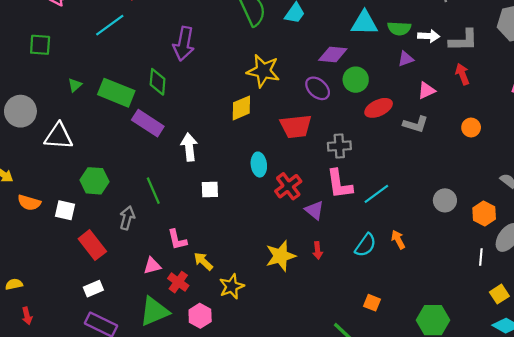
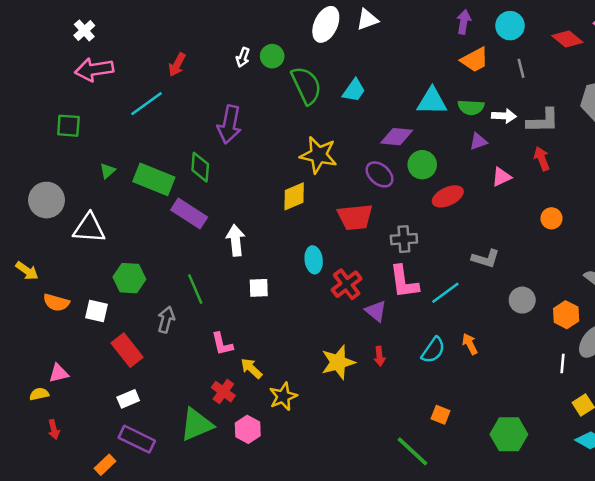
gray L-shape: (416, 124) -> (486, 259), moved
pink triangle: (152, 266) -> (59, 373), moved

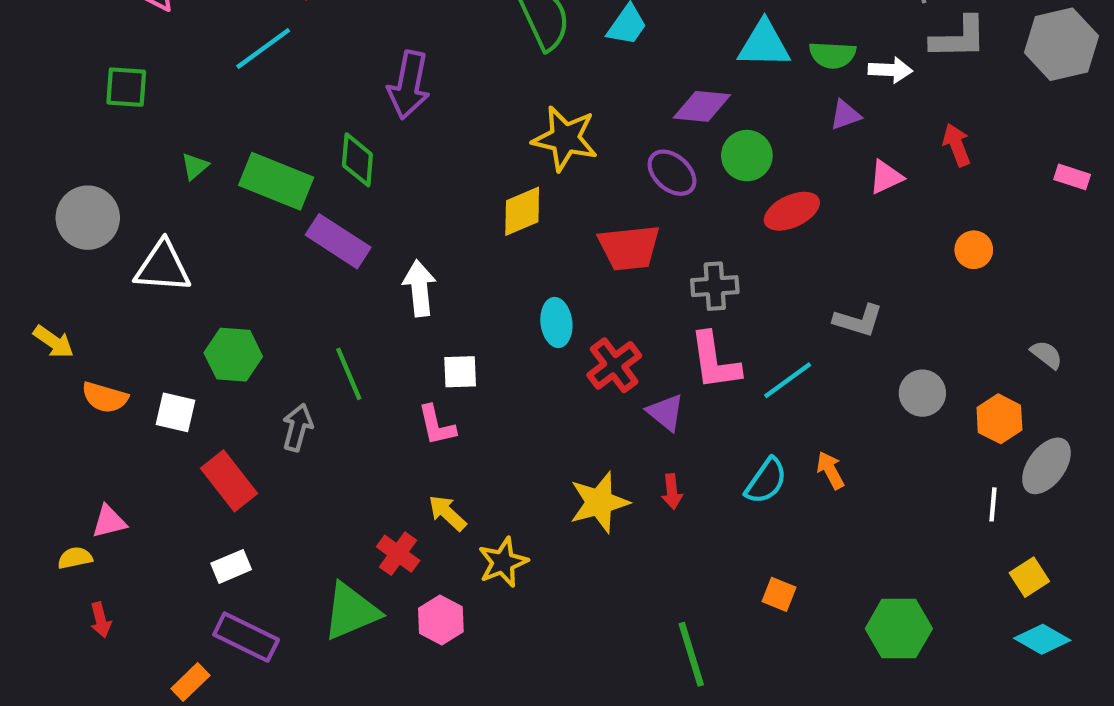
gray L-shape: (543, 121) -> (959, 38), moved
pink L-shape: (222, 344) -> (437, 425), moved
green line: (412, 451) -> (691, 654), moved, turned 30

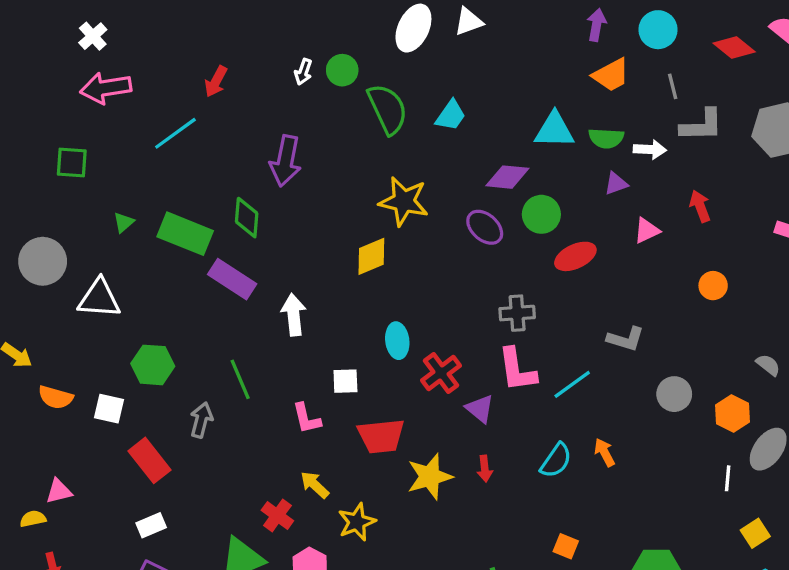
red trapezoid: (629, 248) -> (381, 436), moved
white square: (460, 372) -> (345, 381), moved

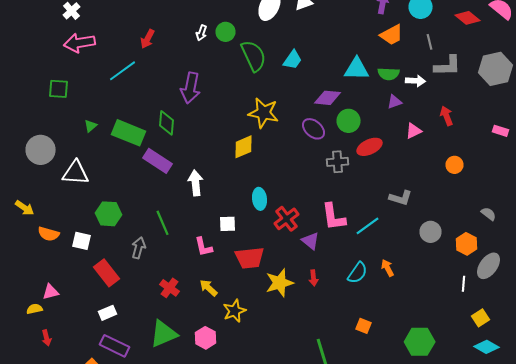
gray cross: (517, 313) -> (338, 162), moved
red cross: (277, 516) -> (170, 288), moved

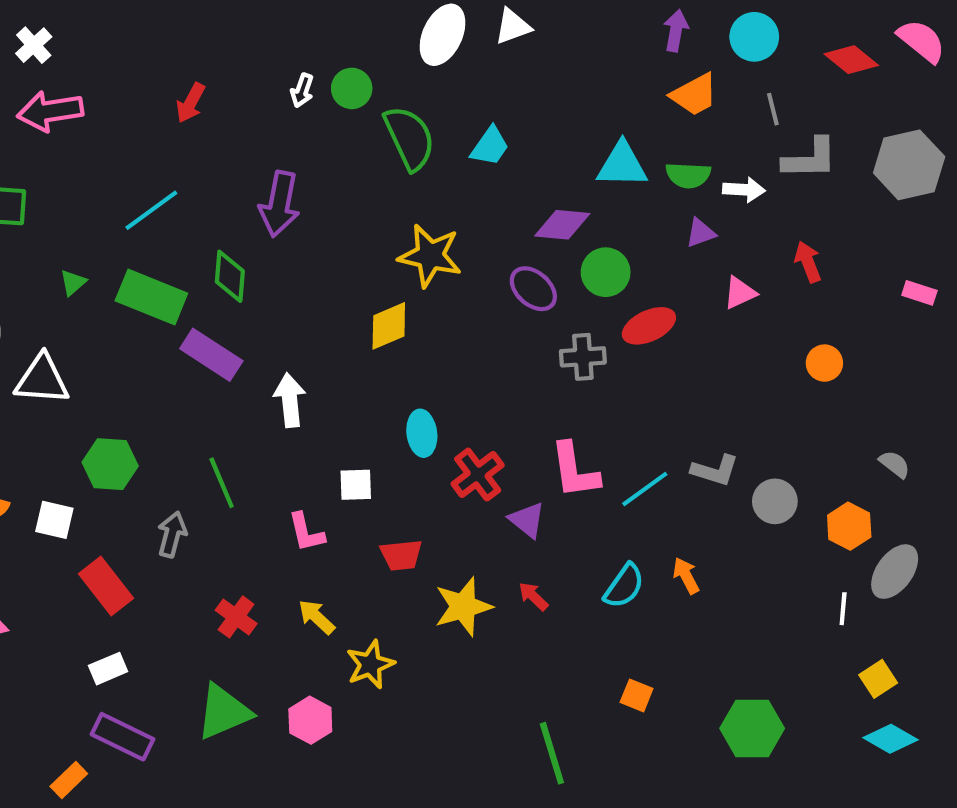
cyan line: (122, 71) -> (151, 210), moved
gray L-shape: (400, 198) -> (715, 470), moved
red trapezoid: (250, 258) -> (401, 555), size x0.7
red arrow: (314, 278) -> (533, 596), turned 140

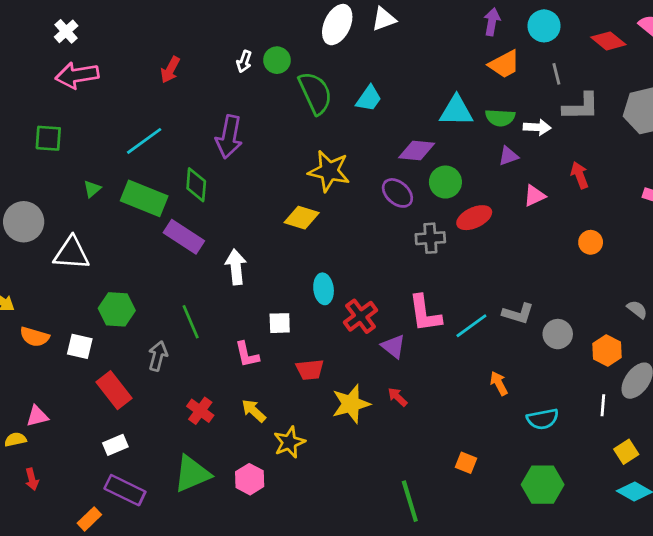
yellow diamond: (389, 326) -> (302, 218), turned 40
cyan semicircle: (624, 586) -> (543, 419), moved, turned 44

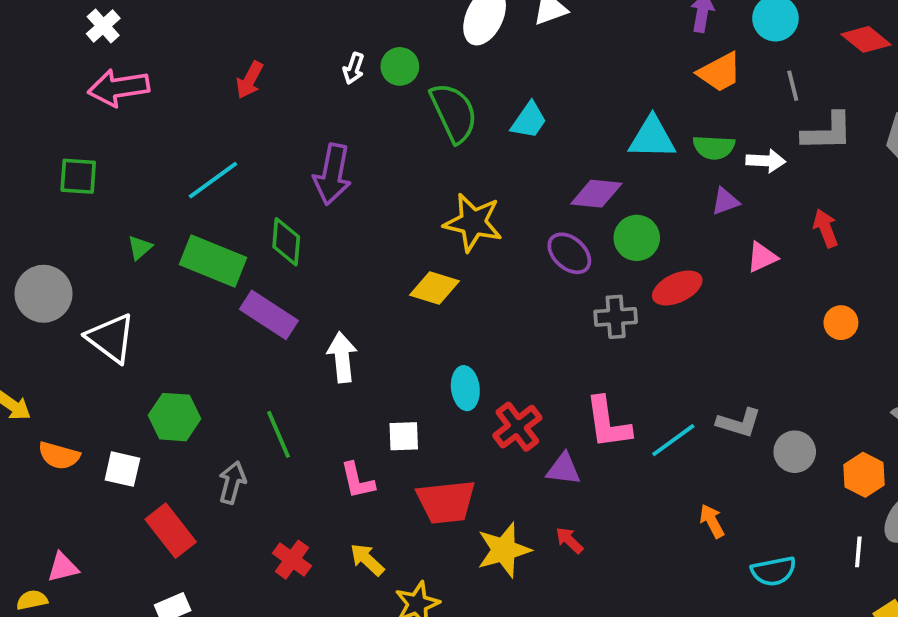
white triangle: (72, 253) -> (111, 338), turned 33
purple triangle: (393, 346) -> (564, 469), turned -32
red trapezoid: (310, 370) -> (446, 502), size x1.5

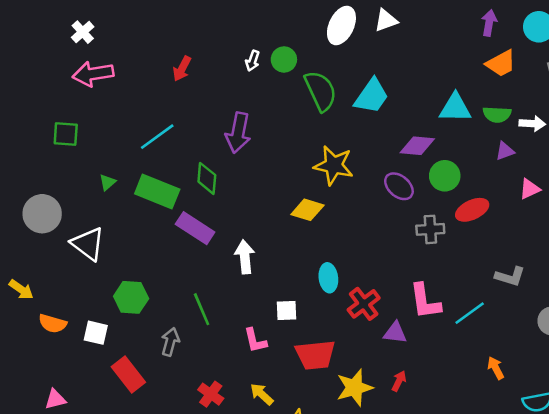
cyan trapezoid: (529, 120) -> (372, 96), size x1.4
gray L-shape: (739, 423) -> (510, 276), moved
red arrow: (569, 540) -> (399, 381), turned 72

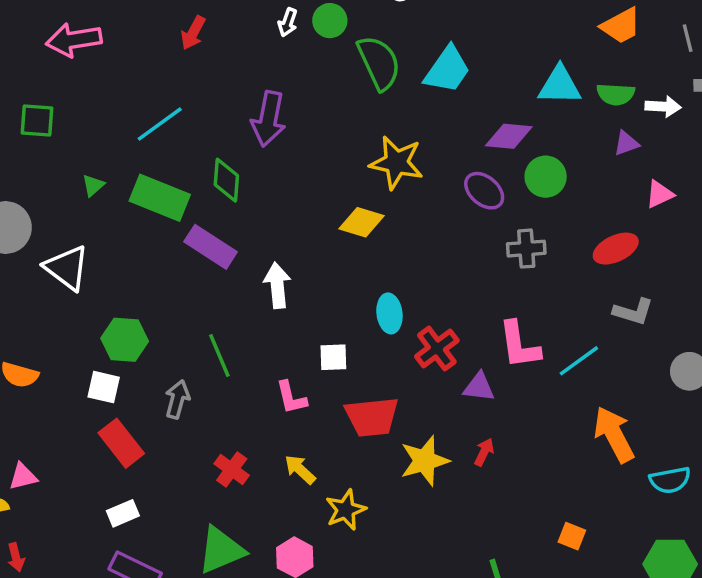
red ellipse: (472, 210) -> (616, 249), moved
white square: (96, 333) -> (104, 387), moved
orange arrow: (496, 368) -> (614, 434), size x1.8

